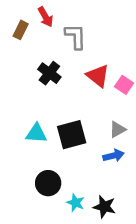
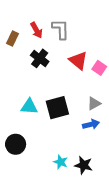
red arrow: (45, 17) -> (37, 30), moved
brown rectangle: (21, 30) -> (12, 39), moved
black circle: (48, 183) -> (16, 144), moved

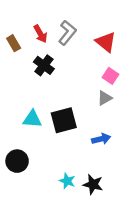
gray L-shape: (61, 29) -> (67, 33), turned 40
brown rectangle: (12, 39) -> (14, 43), turned -56
red triangle: (78, 61) -> (106, 42), moved
gray triangle: (94, 103) -> (105, 98), moved

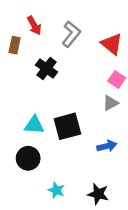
red arrow: (40, 34) -> (34, 25), moved
brown rectangle: (14, 43) -> (15, 45), turned 42
black circle: (17, 161) -> (28, 158), moved
cyan star: (67, 181) -> (56, 190), moved

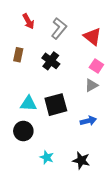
brown rectangle: (15, 45) -> (18, 55), moved
black cross: (47, 68) -> (51, 61), moved

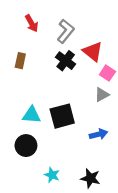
red triangle: (92, 37) -> (93, 52), moved
black cross: (51, 61) -> (66, 61), moved

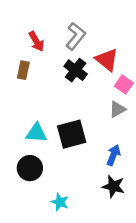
red arrow: (32, 23) -> (36, 41), moved
blue arrow: (98, 134) -> (113, 155), turned -54
black star: (90, 178) -> (113, 186), moved

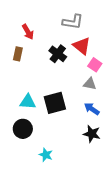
gray L-shape: (76, 36) -> (73, 22), moved, turned 60
gray triangle: (117, 109) -> (90, 84), turned 40
blue arrow: (113, 155) -> (92, 109), moved, turned -77
black star: (113, 186) -> (92, 134), moved

